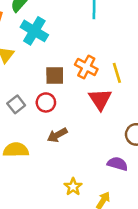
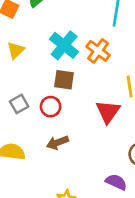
cyan cross: (34, 31) -> (64, 45), moved
orange cross: (86, 67) -> (98, 51), moved

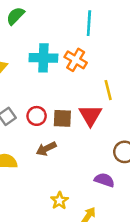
cyan cross: (64, 45) -> (43, 58), turned -32
brown square: (64, 80) -> (62, 118), moved

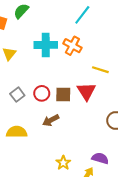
cyan line: (89, 23) -> (82, 15), turned 36
yellow line: (108, 90) -> (100, 70), turned -56
purple semicircle: (104, 180) -> (100, 158), moved

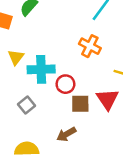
cyan cross: (46, 45) -> (41, 69), moved
red circle: (42, 93) -> (65, 84), moved

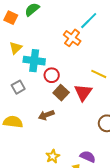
orange cross: (90, 46) -> (72, 38), moved
brown square: (80, 104) -> (61, 93), turned 35

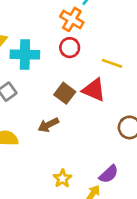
red circle: (52, 75) -> (70, 48), moved
red triangle: (83, 92) -> (94, 90), turned -36
purple semicircle: (88, 157) -> (109, 174), turned 119

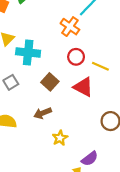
red circle: (70, 48) -> (76, 57), moved
brown square: (65, 93) -> (50, 82), moved
yellow star: (62, 179) -> (60, 138), moved

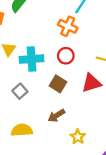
red circle: (76, 57) -> (66, 56), moved
red triangle: (83, 87) -> (91, 83), turned -35

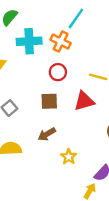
cyan cross: (32, 59) -> (29, 41), moved
brown square: (58, 84) -> (49, 101), turned -35

